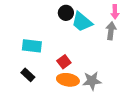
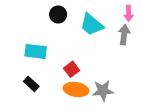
black circle: (66, 13) -> (58, 15), moved

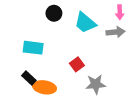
gray arrow: (124, 35) -> (115, 32), turned 78
red square: (72, 69) -> (77, 64), moved
orange ellipse: (76, 89) -> (45, 87), moved

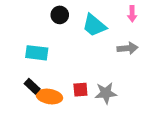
gray arrow: (115, 32) -> (128, 48), moved
red square: (77, 64) -> (80, 90), moved, turned 32

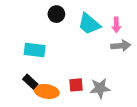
pink arrow: (132, 14) -> (116, 25), moved

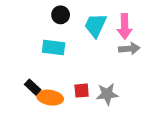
cyan trapezoid: (89, 24) -> (96, 25), turned 75
pink arrow: (116, 25) -> (125, 26), size x1.5
cyan rectangle: (35, 50) -> (54, 47), moved

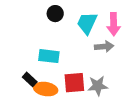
cyan rectangle: (54, 47) -> (49, 56), moved
gray arrow: (129, 49) -> (104, 46), moved
red square: (82, 91) -> (74, 83), size x1.5

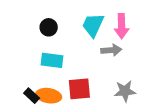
black circle: (55, 14) -> (49, 27), moved
black rectangle: (30, 79) -> (32, 96), moved
gray star: (98, 86) -> (125, 91), moved

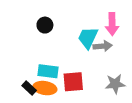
cyan trapezoid: (93, 25) -> (88, 38), moved
cyan rectangle: (52, 60) -> (48, 71), moved

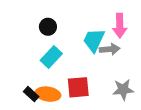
cyan rectangle: (48, 71) -> (51, 57), moved, turned -54

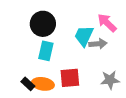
pink arrow: (120, 26) -> (107, 23), turned 135
black circle: (48, 27) -> (43, 24), size x1.6
cyan rectangle: (51, 57) -> (46, 51), turned -30

